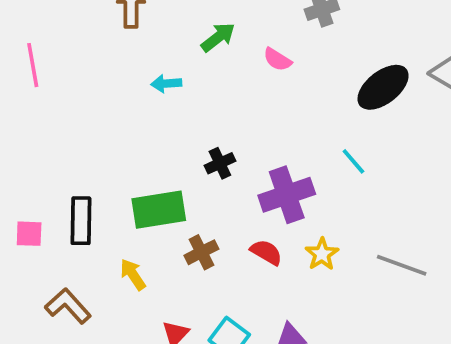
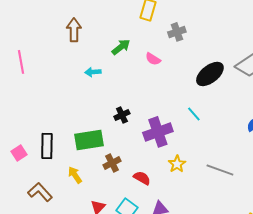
pink square: (29, 234) -> (19, 153), turned -35
red semicircle: (266, 252) -> (142, 178), moved

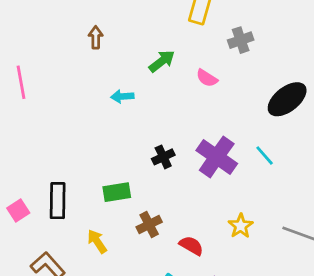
brown arrow: (74, 30) -> (96, 37), size x0.7
purple cross: (158, 132) -> (217, 157), moved, turned -36
green rectangle: (89, 140) -> (117, 192), size x0.7

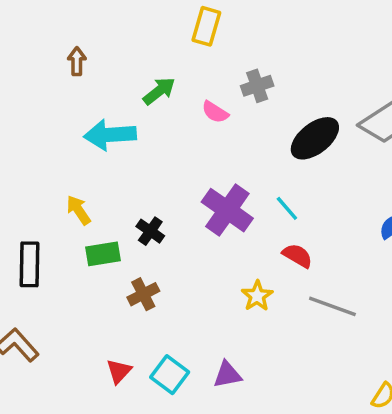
gray cross: (241, 40) -> (257, 86), moved
cyan arrow: (122, 96) -> (110, 135), size x1.8
black cross: (163, 157) -> (150, 231), moved, turned -30
yellow arrow: (97, 241) -> (79, 210), moved
red semicircle: (191, 246) -> (297, 256), moved

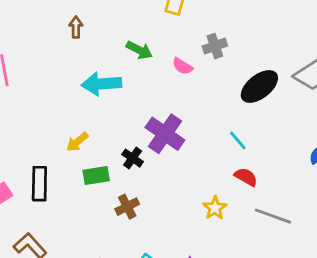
green arrow: (159, 91) -> (139, 50), turned 65
yellow arrow: (79, 210) -> (77, 142), turned -95
purple cross: (227, 210) -> (165, 134), moved

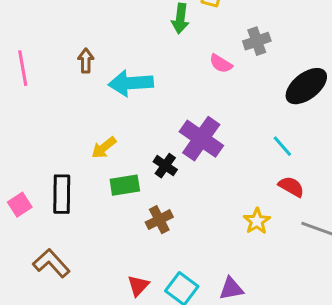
brown arrow: (76, 27) -> (86, 61), moved
green arrow: (139, 50) -> (180, 19), moved, turned 70

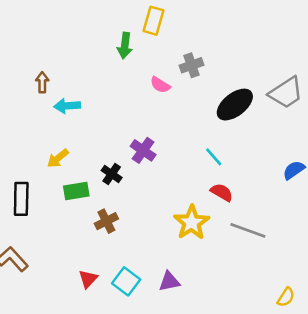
cyan arrow: (131, 83) -> (67, 106), moved, size x0.7
purple cross: (201, 139) -> (143, 150), size x0.7
yellow star: (257, 221) -> (192, 222), size x1.5

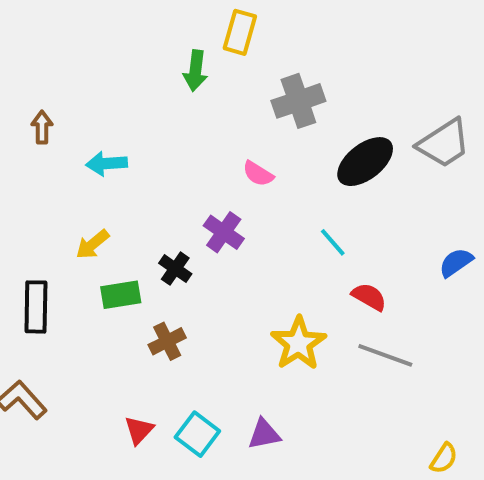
gray cross: (192, 65) -> (298, 101), size x1.4
brown arrow: (42, 82) -> (42, 127), moved
pink semicircle: (160, 85) -> (258, 174), moved
red semicircle: (222, 192) -> (369, 297), moved

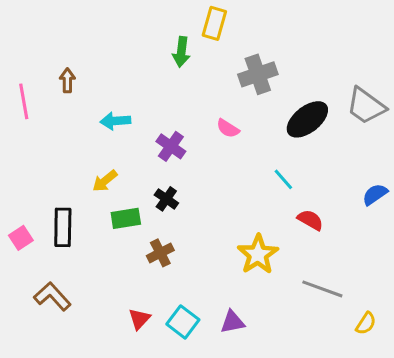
brown arrow: (42, 127) -> (67, 80), moved
gray trapezoid: (444, 143) -> (366, 106), turned 69
purple cross: (224, 232) -> (171, 146), moved
gray line: (385, 355) -> (322, 289), moved
yellow semicircle: (444, 458) -> (366, 323), moved

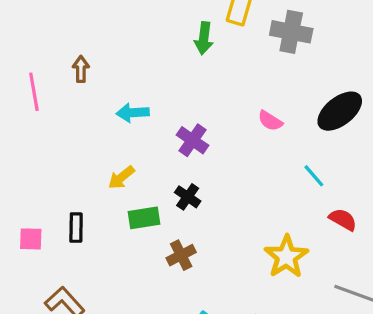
gray cross: (258, 74) -> (291, 32), moved, turned 30
pink semicircle: (228, 128) -> (270, 121), moved
black rectangle: (63, 227) -> (76, 228), size x0.7
pink square: (21, 238) -> (31, 239), turned 35

